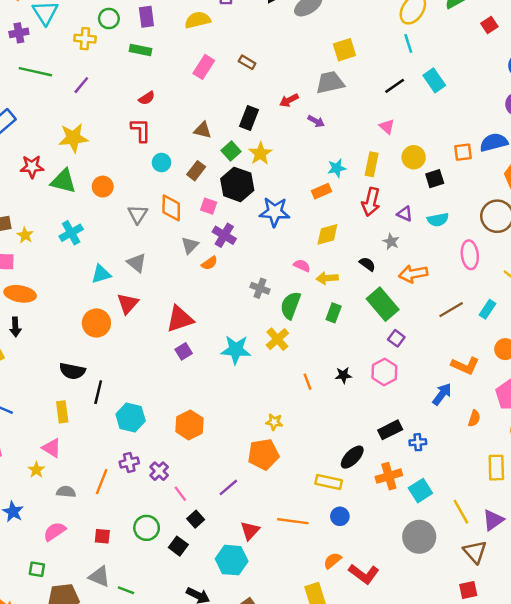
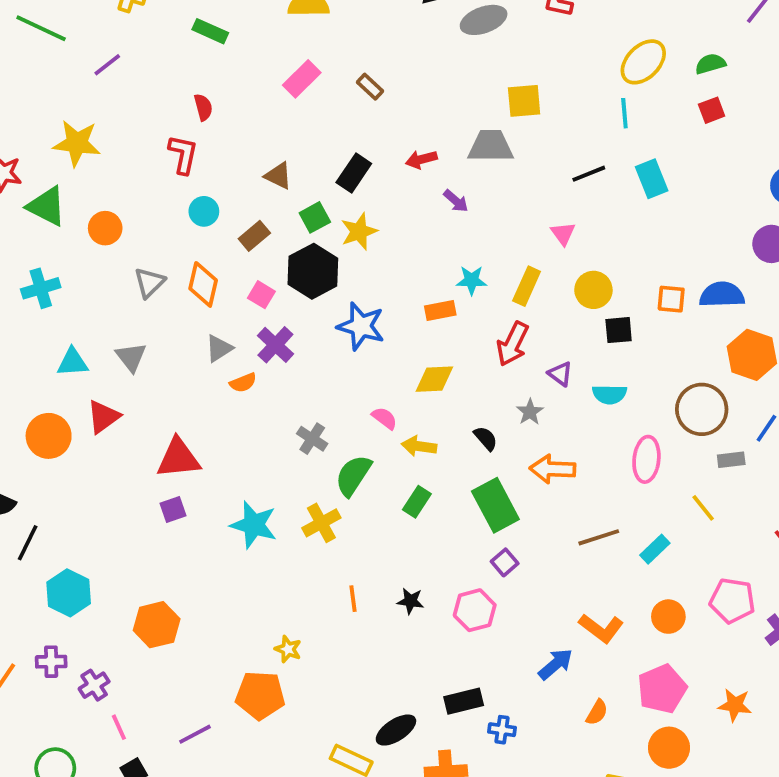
red square: (489, 25) -> (712, 110), moved
red semicircle: (147, 98) -> (203, 107), turned -84

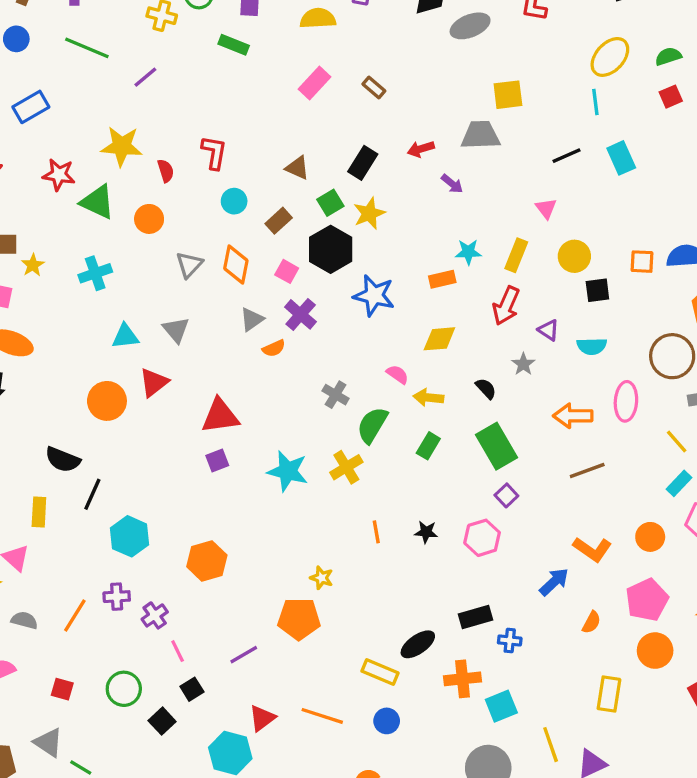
red semicircle: (203, 107) -> (166, 171), moved
orange arrow: (553, 469) -> (573, 416), moved
cyan rectangle: (655, 549) -> (679, 483), moved

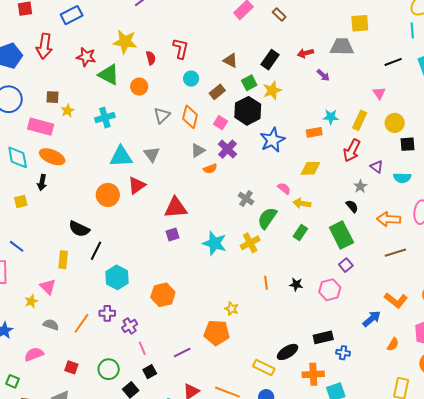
blue star: (374, 295) -> (272, 140), turned 30
cyan triangle: (125, 336) -> (121, 157), size x1.4
black semicircle: (486, 389) -> (352, 206), moved

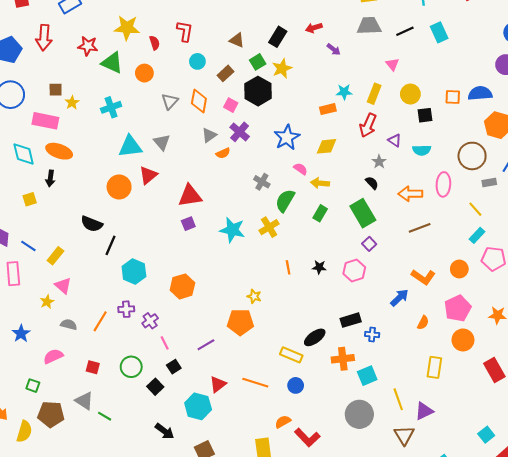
gray trapezoid: (342, 47) -> (369, 26), moved
blue star: (272, 140) -> (287, 137), moved
yellow rectangle: (63, 260) -> (55, 256), moved, turned 36

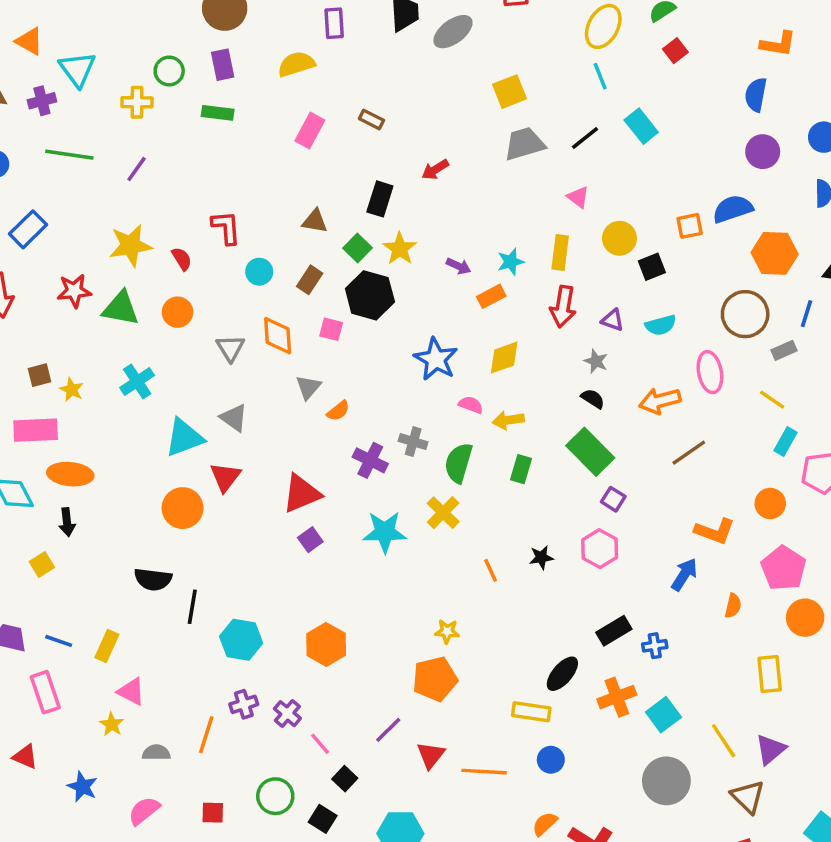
purple arrow: (334, 49) -> (459, 266), moved
purple cross: (240, 132) -> (370, 460), moved
red triangle: (218, 384) -> (431, 755), moved

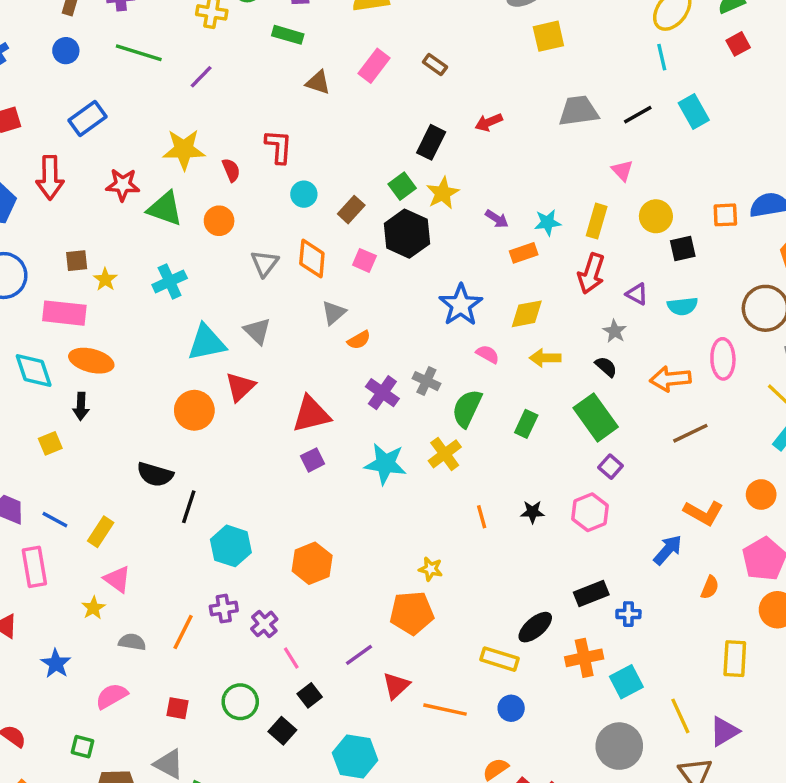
yellow square: (509, 92) -> (548, 36), moved
brown triangle: (315, 221) -> (318, 82), moved
yellow arrow: (508, 420) -> (545, 358), moved

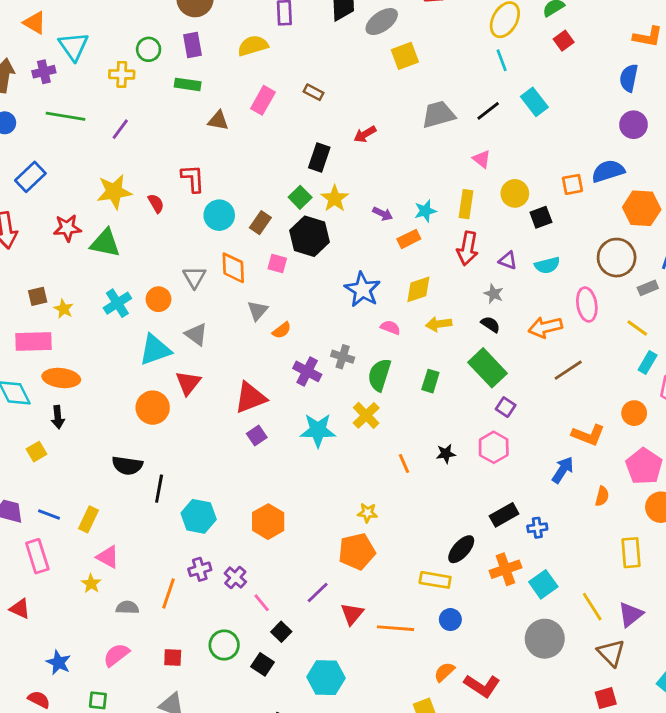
cyan circle: (304, 194) -> (219, 215), size x1.4
orange circle: (219, 221) -> (158, 299), moved
blue star: (56, 664) -> (59, 663), moved

